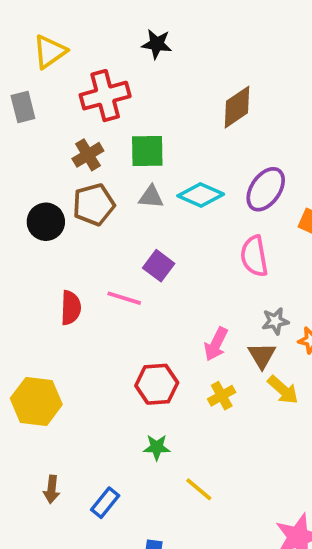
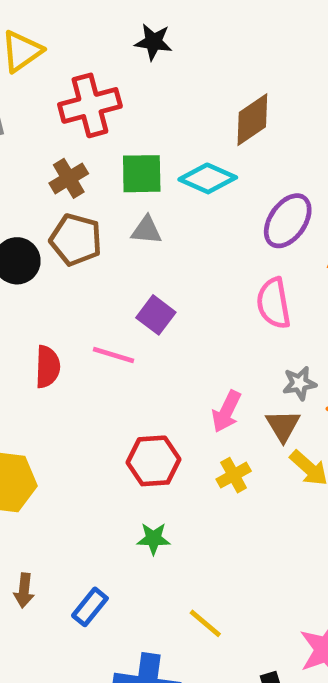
cyan diamond: (201, 195) -> (208, 178), moved
brown pentagon: (94, 205) -> (76, 240), turned 30
yellow line: (199, 489) -> (205, 623), moved

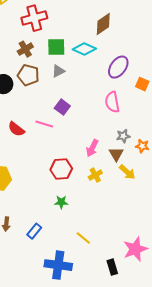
gray triangle: (146, 230) -> (58, 71), turned -32
red semicircle: (48, 367) -> (16, 129), turned 126

